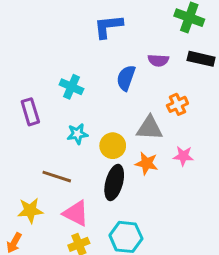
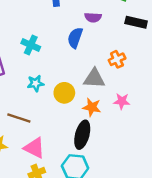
purple semicircle: (158, 60) -> (93, 17), moved
black ellipse: (114, 182) -> (82, 135), moved

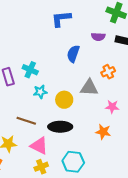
purple semicircle: (93, 17) -> (98, 37), moved
cyan cross: (31, 45) -> (30, 70), moved
orange star: (92, 107) -> (103, 132), moved
black ellipse: (82, 135) -> (60, 127), moved, turned 75

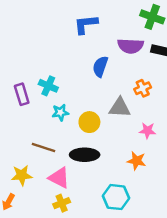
purple semicircle: (98, 37) -> (131, 46), size x1.5
cyan hexagon: (73, 162) -> (116, 197), moved

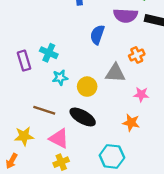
black ellipse: (85, 155) -> (83, 117), turned 30

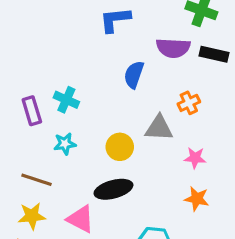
cyan star: (60, 78) -> (65, 144), moved
brown line: (44, 110) -> (37, 180), moved
black ellipse: (83, 117) -> (113, 189), turned -45
orange star: (131, 123) -> (197, 199), moved

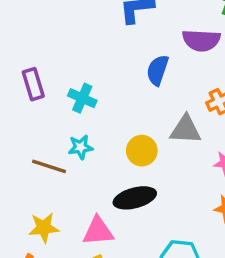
purple rectangle: (32, 111) -> (33, 84), moved
brown line: (37, 180) -> (49, 166), moved
pink triangle: (81, 219) -> (98, 231), turned -32

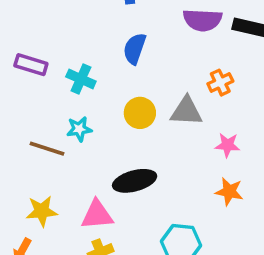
blue semicircle: (158, 70) -> (135, 49), moved
purple rectangle: (33, 84) -> (31, 65), turned -56
yellow circle: (142, 151) -> (140, 113), moved

